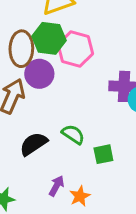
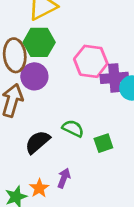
pink hexagon: (75, 49) -> (91, 61), moved
orange star: (80, 196) -> (39, 188), moved

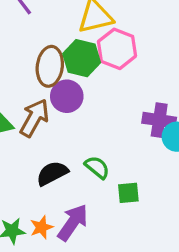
pink hexagon: (91, 61) -> (117, 49), moved
purple arrow: (64, 178) -> (73, 222), size x1.6

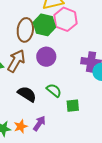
purple circle: (67, 96) -> (46, 57), moved
black semicircle: (52, 173) -> (27, 94), turned 60
purple arrow: (73, 222) -> (39, 123), size x0.7

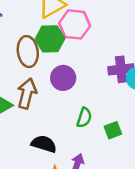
green semicircle: (54, 90) -> (84, 118), turned 84
black semicircle: (27, 94) -> (44, 144), moved

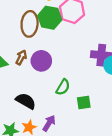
purple circle: (63, 78) -> (41, 61), moved
brown arrow: (27, 93) -> (21, 57), size x0.6

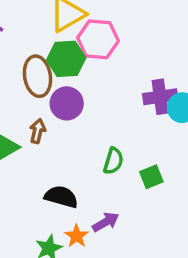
purple circle: (41, 61) -> (67, 103), moved
purple arrow: (49, 123) -> (106, 222), turned 42

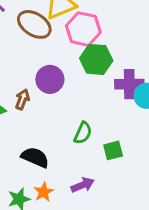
green hexagon: (66, 59) -> (96, 59), moved
brown ellipse: (37, 76) -> (34, 24), moved, turned -56
purple arrow: (106, 222) -> (83, 185), moved

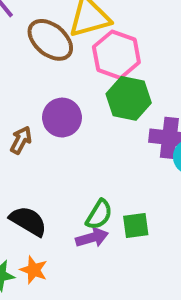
green semicircle: (83, 133) -> (99, 215), moved
purple arrow: (83, 185) -> (92, 238), moved
orange star: (44, 192) -> (34, 270), turned -30

